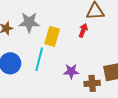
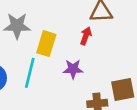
purple star: (71, 71) -> (73, 69), moved

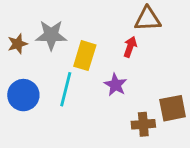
purple star: (73, 69) -> (115, 85), turned 30

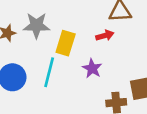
red arrow: (130, 47) -> (105, 36), turned 54

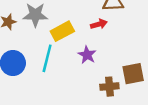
yellow rectangle: (66, 43) -> (62, 31), turned 45

